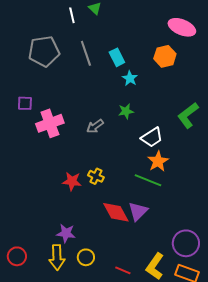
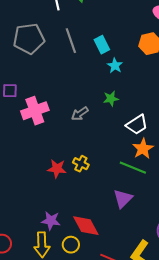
red diamond: (116, 212) -> (86, 226), moved

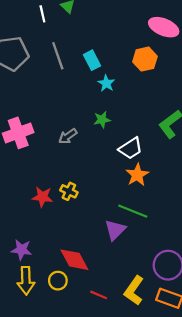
green line: (133, 168) -> (133, 211), moved
purple star: (51, 221) -> (21, 250), moved

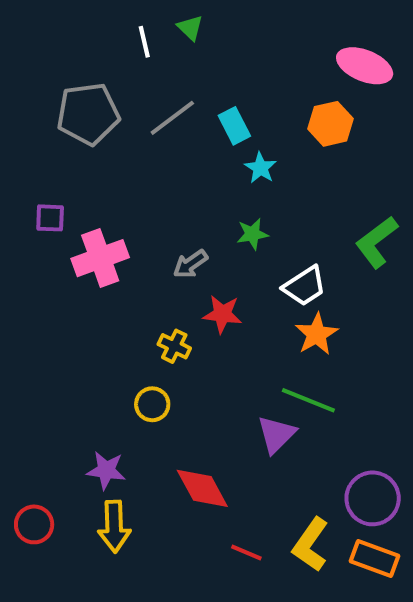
gray line: (58, 56) -> (172, 118), turned 72
yellow cross: (69, 191) -> (174, 346), moved
red star: (42, 197) -> (222, 314), moved
yellow circle: (58, 281) -> (152, 404), moved

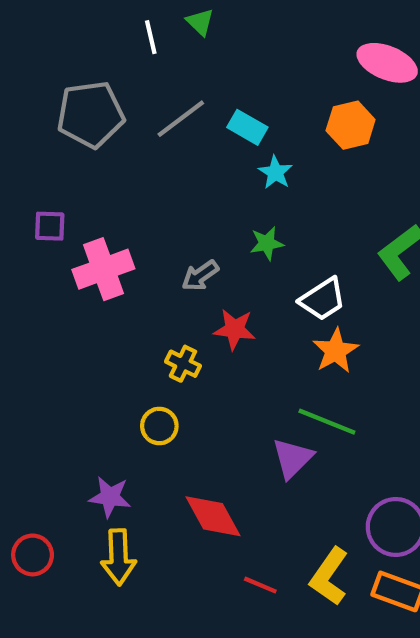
cyan rectangle: (234, 126) -> (247, 127), turned -33

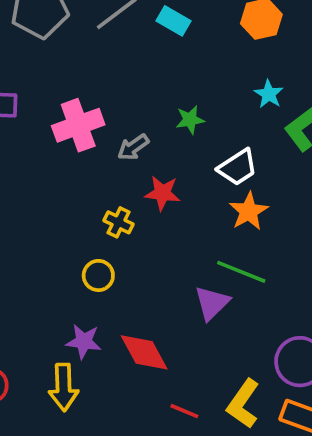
cyan star: (275, 172) -> (269, 94), moved
pink cross: (103, 269) -> (78, 125), moved
purple star: (110, 497) -> (84, 341), moved

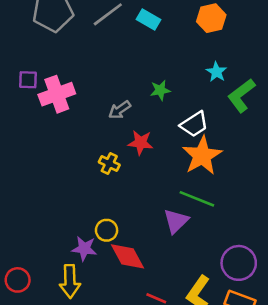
pink cross: (78, 125) -> (57, 94), moved
orange star: (249, 211) -> (202, 156), size x1.4
yellow circle: (98, 275) -> (107, 230), moved

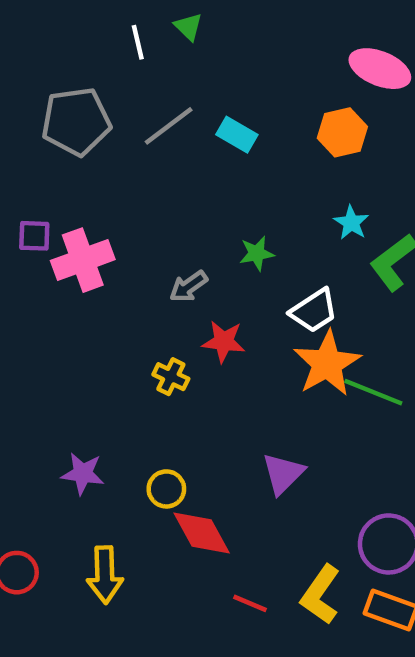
green line: (197, 199) -> (373, 392), moved
purple star: (84, 249) -> (83, 474), moved

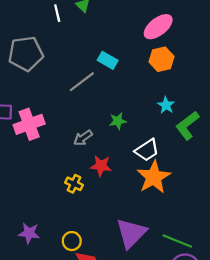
pink ellipse: (380, 69) -> (158, 27), moved, turned -60
gray line: (169, 126) -> (82, 82), moved
green line: (373, 392) -> (177, 241), moved
purple triangle: (283, 474) -> (131, 233), size x1.4

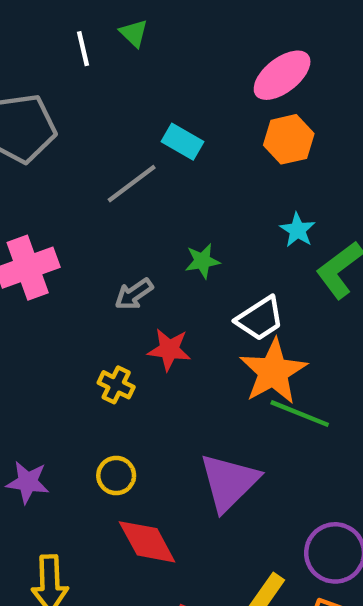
yellow circle: (72, 241) -> (116, 476), moved
green line: (177, 241) -> (300, 414), moved

